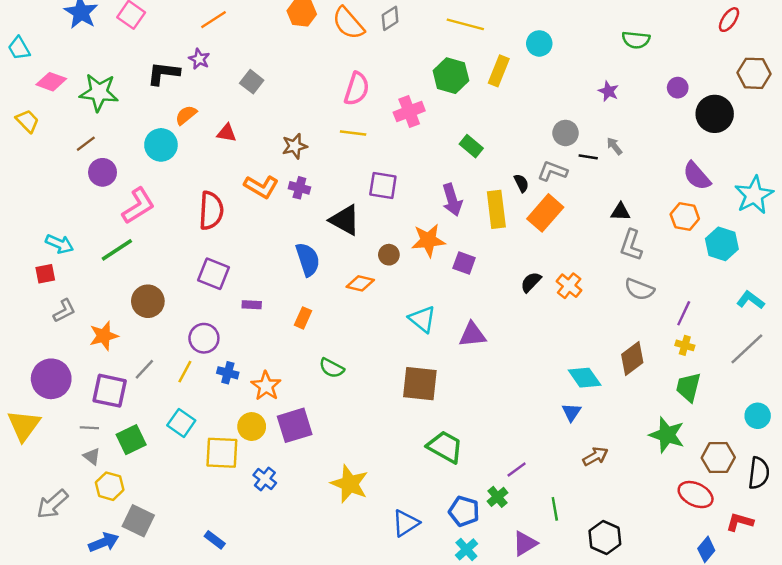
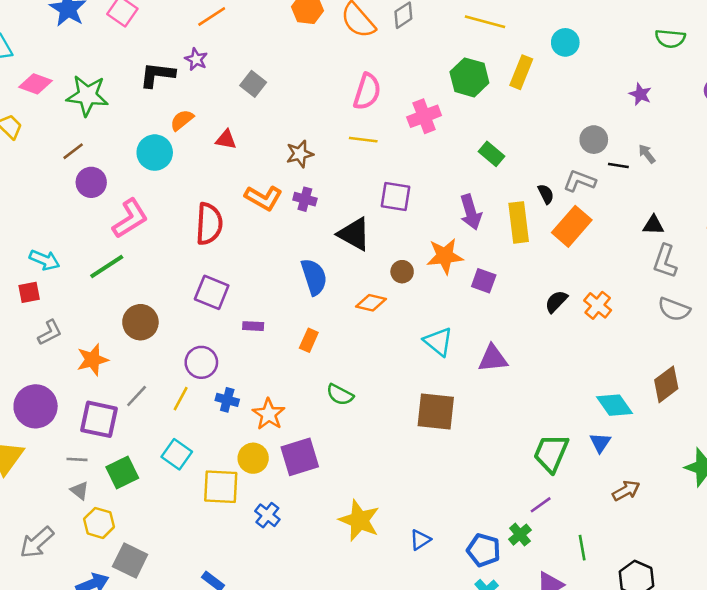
green trapezoid: (445, 447) -> (551, 453), moved, turned -96
blue triangle: (406, 523) -> (420, 540), moved, size x0.7

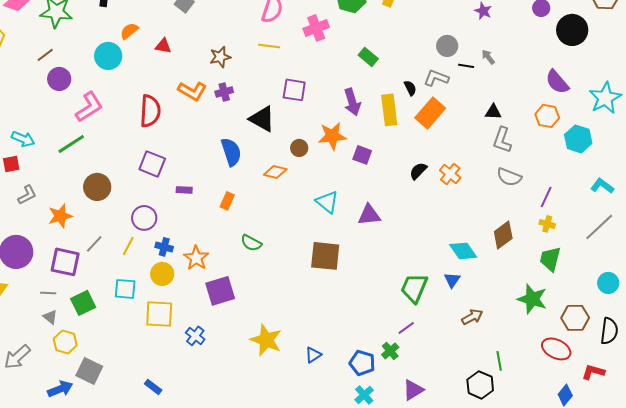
purple cross: (305, 199) -> (224, 92), turned -30
cyan square: (177, 454) -> (125, 289), turned -30
yellow circle: (253, 458) -> (162, 274), moved
green line: (582, 548) -> (499, 361), moved

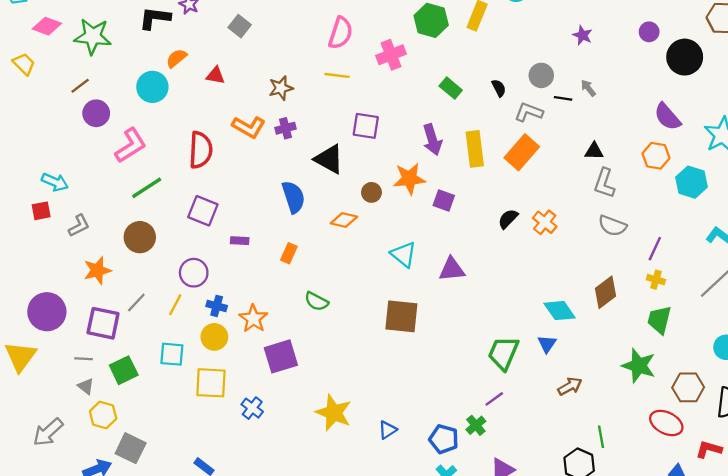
black semicircle: (410, 88) -> (499, 88), moved
green line: (71, 144) -> (147, 188), moved
gray L-shape: (27, 195) -> (79, 226), moved

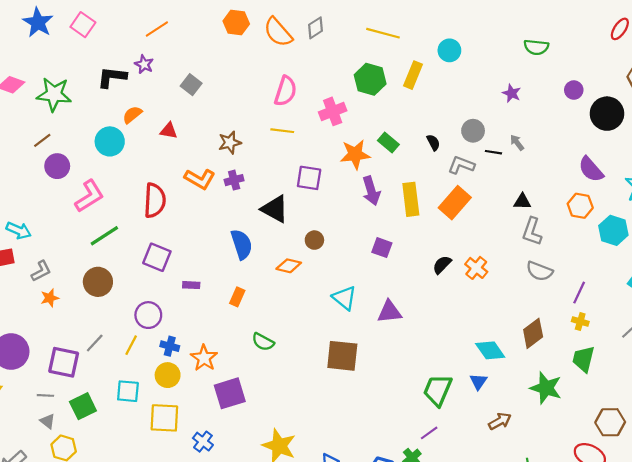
orange star: (409, 179) -> (355, 154), moved
orange star: (97, 270) -> (50, 298), moved, size x0.7
green star: (639, 366) -> (546, 388), moved

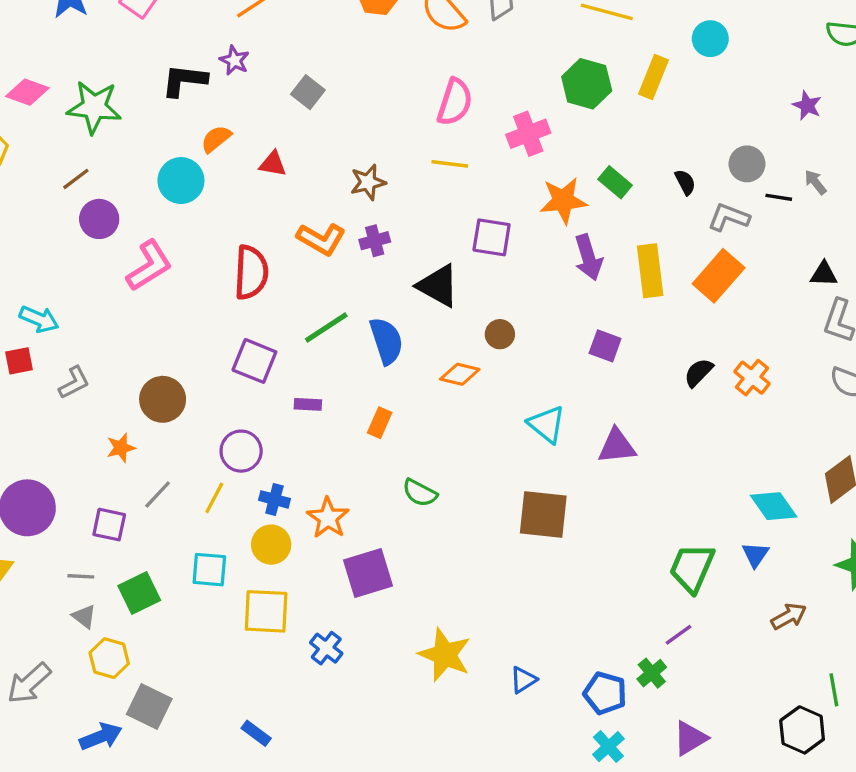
green line: (104, 236) -> (326, 328), moved
orange star: (50, 298) -> (121, 448), moved
purple square: (64, 362) -> (109, 525), size x0.7

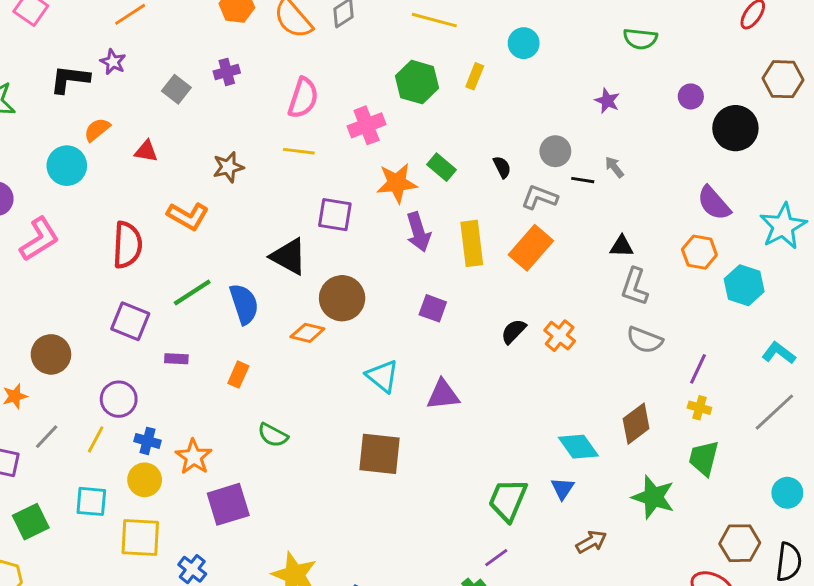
yellow rectangle: (653, 77) -> (475, 76), size x0.7
purple cross: (375, 241) -> (227, 72), moved
brown circle: (500, 334) -> (342, 298), size x1.8

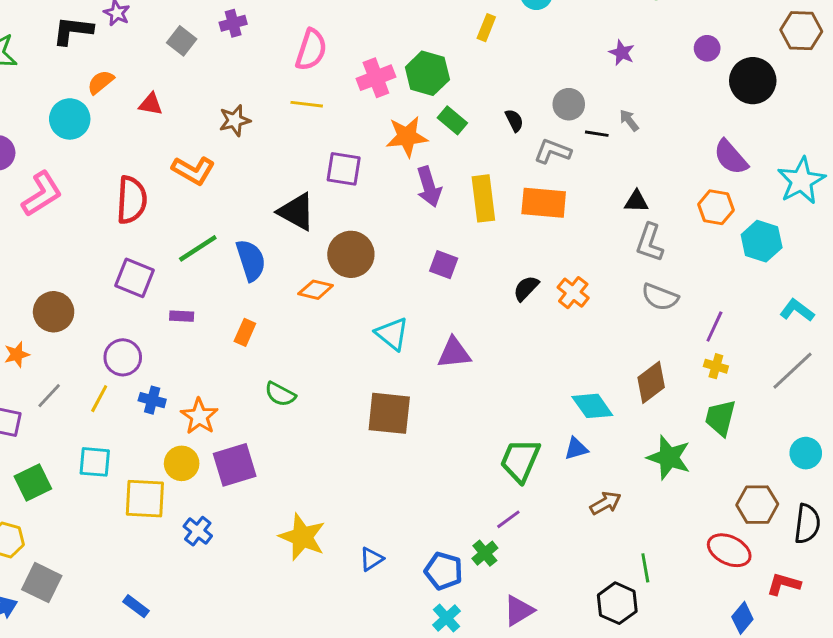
green hexagon: (417, 82) -> (427, 73), moved
orange rectangle: (531, 248) -> (544, 203), turned 54
yellow circle: (145, 480) -> (182, 463), moved
blue triangle: (563, 488) -> (576, 449), turned 40

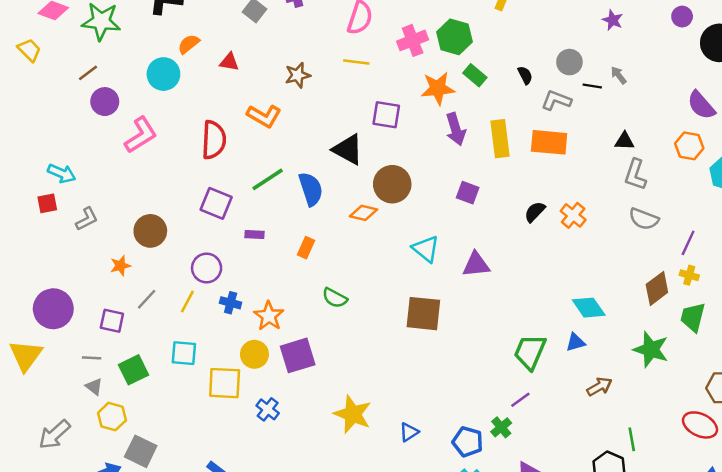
brown diamond: (651, 382) -> (657, 288), moved

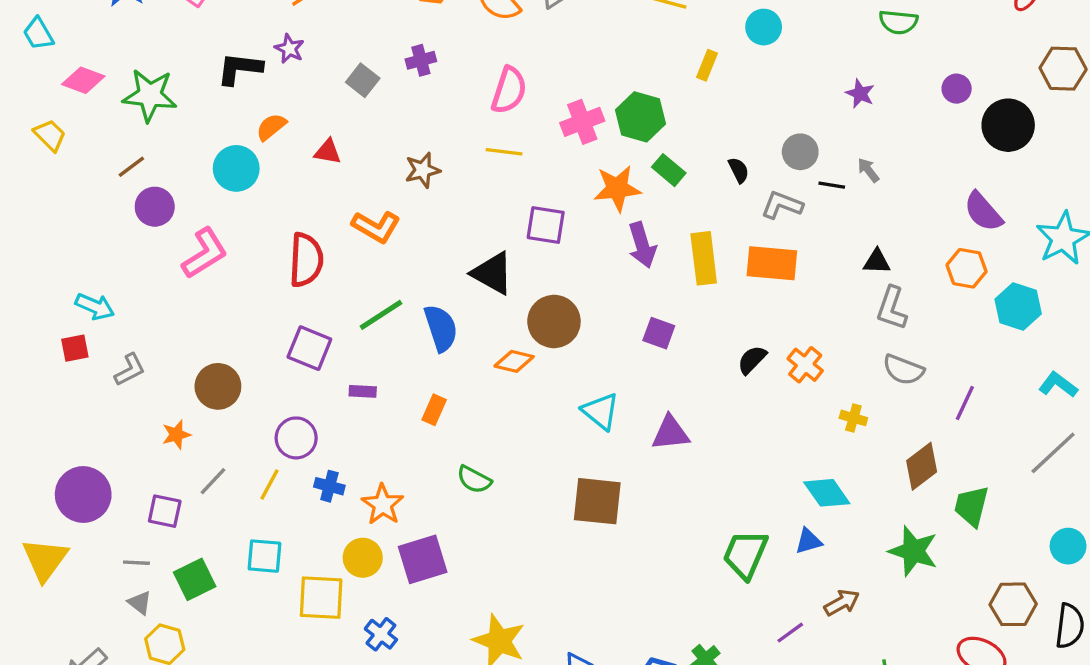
yellow cross: (689, 275) -> (853, 418), moved
purple line: (520, 400) -> (790, 633), moved

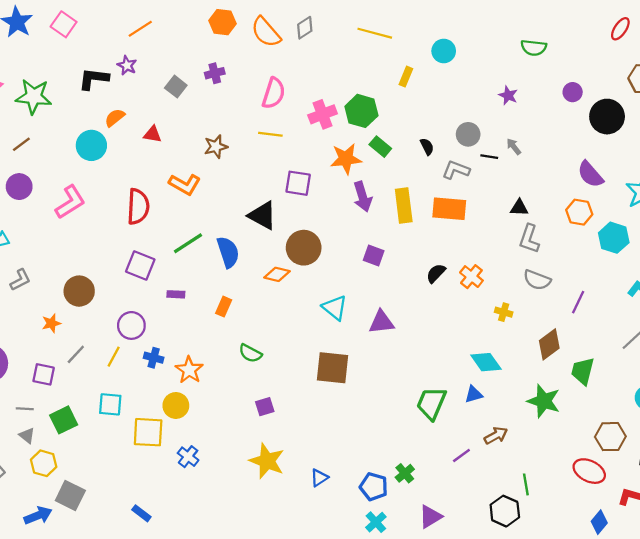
purple circle: (155, 207) -> (19, 187), moved
purple square: (423, 559) -> (265, 407), moved, size x0.6

